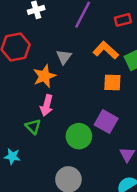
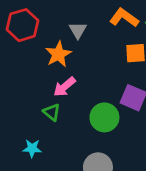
pink arrow: (47, 105) -> (64, 87), turned 42

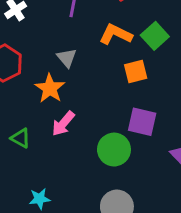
green triangle: (52, 112) -> (21, 138), moved

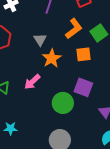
orange L-shape: (116, 34) -> (74, 29), turned 110
orange star: (50, 88) -> (52, 58), moved

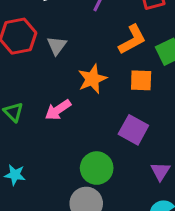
gray triangle: (40, 40) -> (57, 46), moved
green circle: (63, 103) -> (97, 168), moved

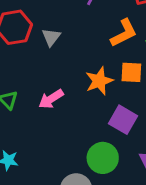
orange star: (92, 79) -> (99, 81), moved
green circle: (97, 168) -> (103, 158), moved

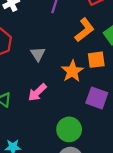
gray triangle: (51, 37) -> (38, 54), moved
green circle: (103, 158) -> (69, 129), moved

